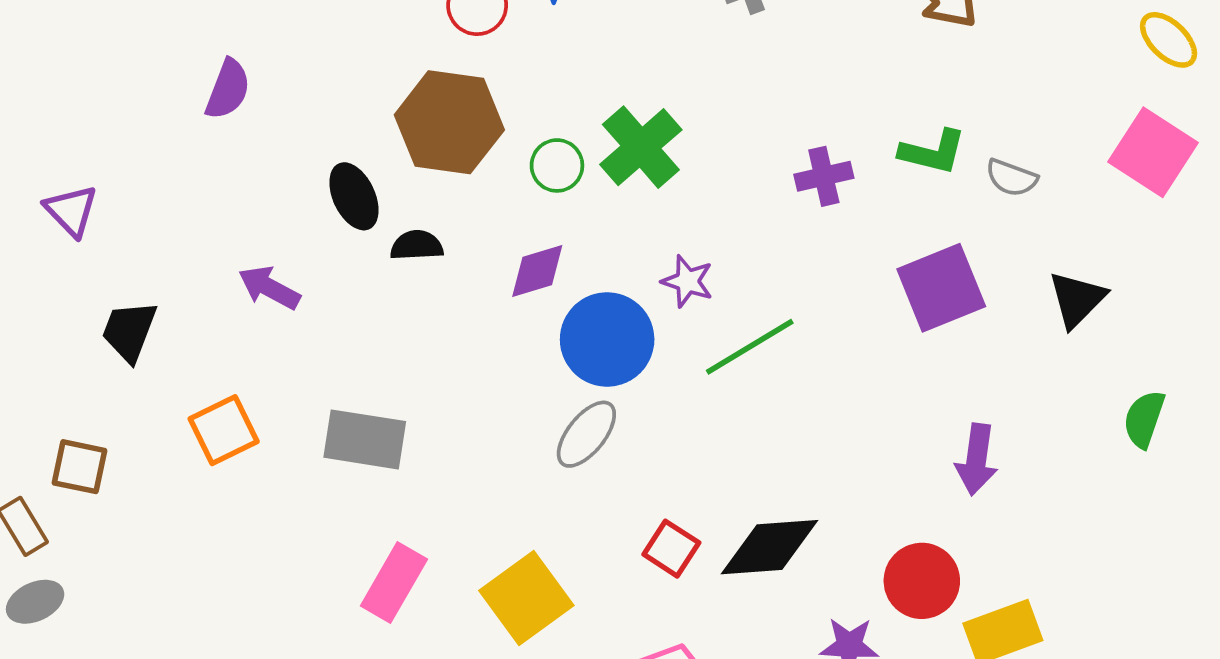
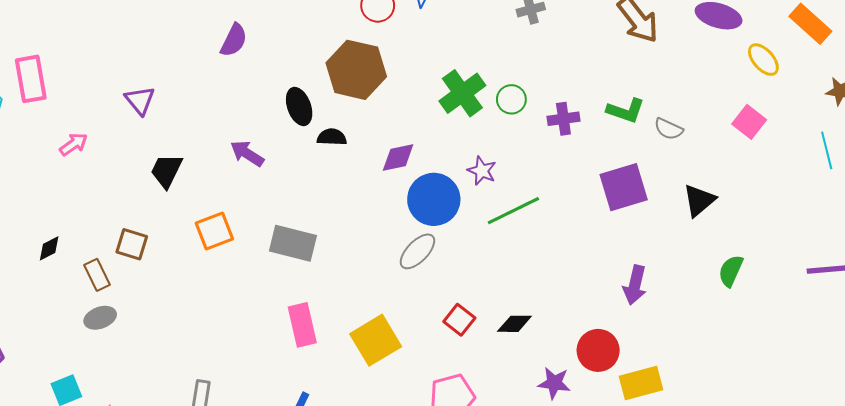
pink square: (1153, 152) -> (749, 122), size x0.7
green circle: (557, 165) -> (511, 99), moved
black diamond: (769, 547) -> (514, 324), size x0.6
pink rectangle: (394, 582) -> (302, 325), turned -48

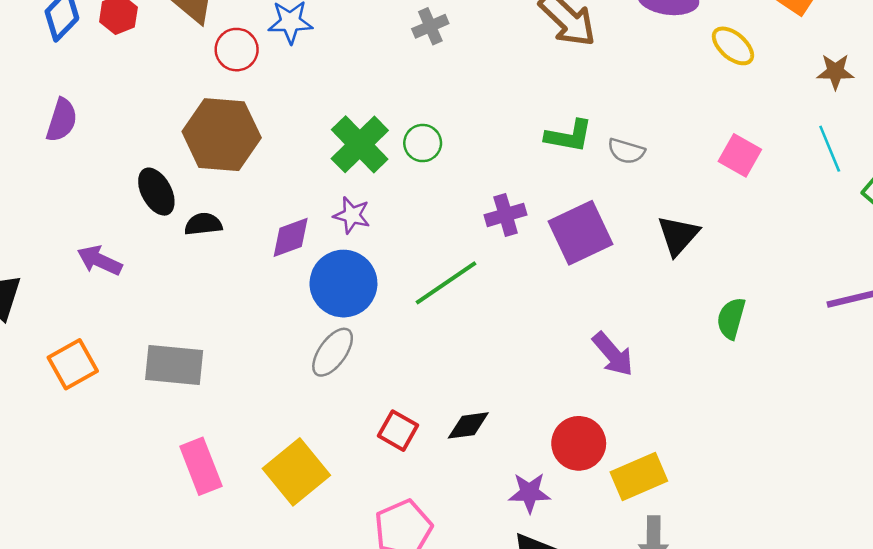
purple cross: (563, 119) -> (506, 215), moved
pink square: (749, 122) -> (740, 155), moved
purple star: (482, 171) -> (352, 215), moved
purple arrow: (635, 285) -> (613, 354), turned -45

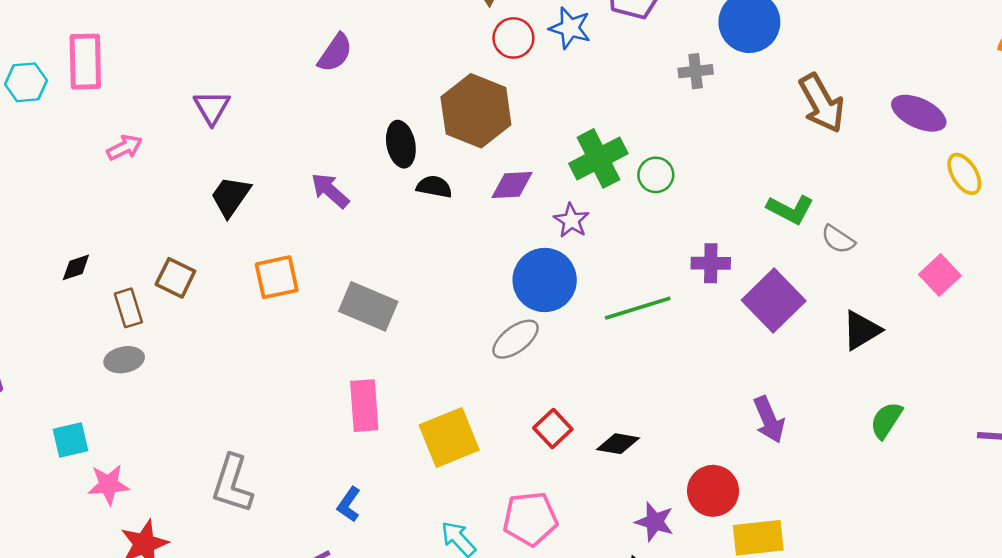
purple square: (580, 233) -> (774, 300), turned -36
purple diamond: (291, 237) -> (512, 185), moved

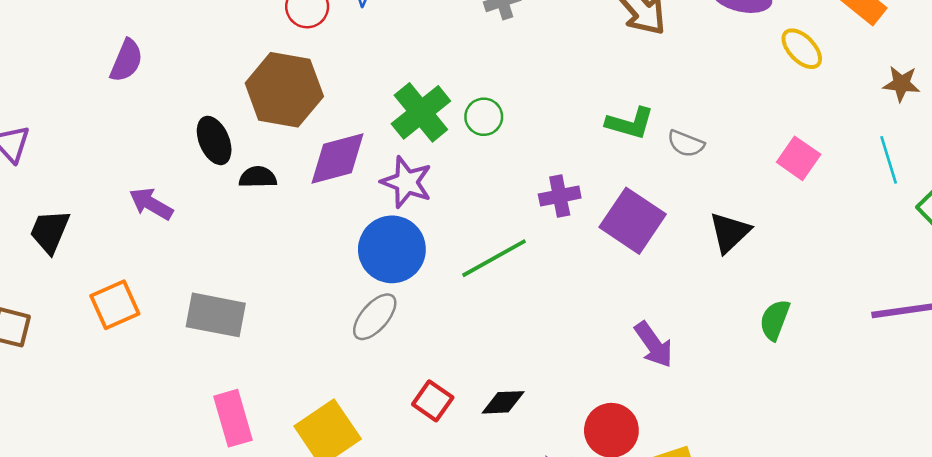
purple diamond: (512, 185) -> (338, 159), size x1.4
purple star: (571, 220) -> (407, 182), size x1.4

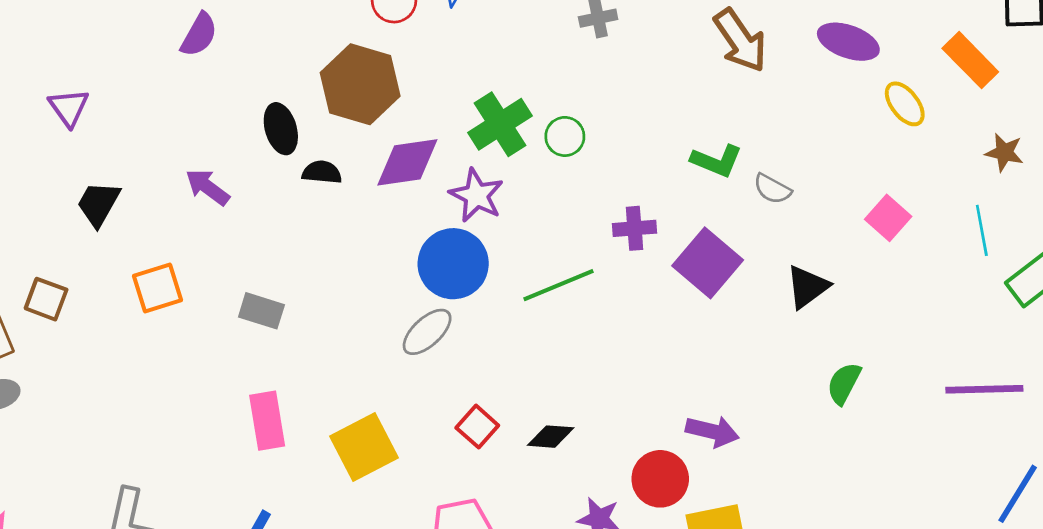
gray rectangle: (216, 315) -> (261, 311), size x0.7
purple arrow: (654, 345) -> (712, 431), moved, turned -48

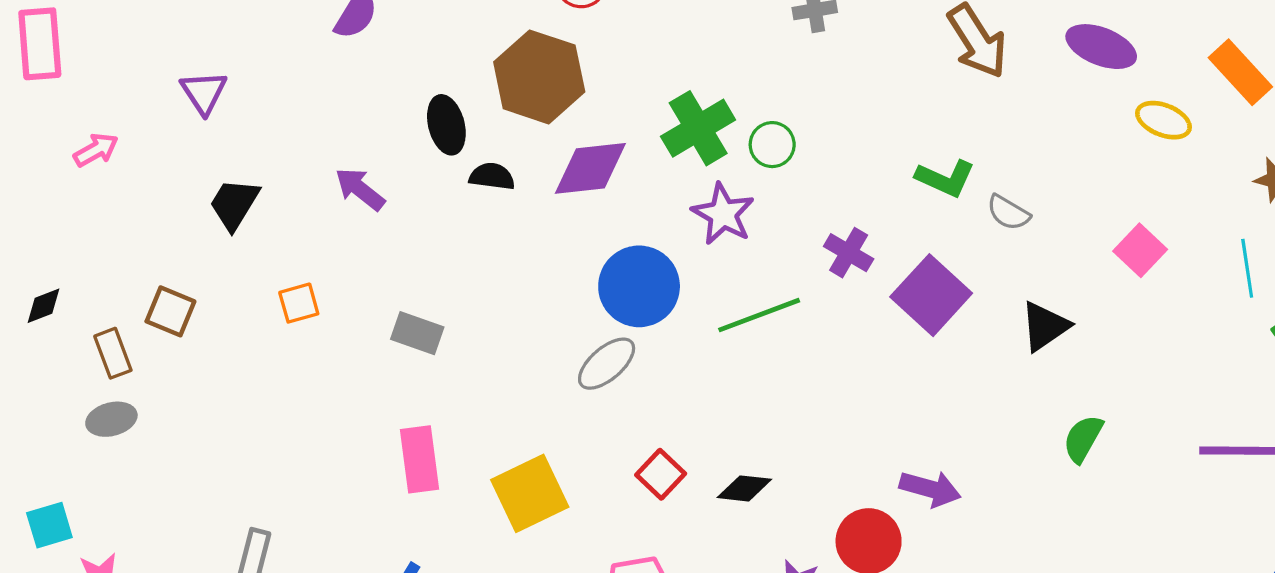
yellow ellipse: (905, 104) -> (1164, 120), turned -33
purple star: (476, 195) -> (723, 214), moved
purple cross: (634, 228) -> (849, 253), turned 33
orange square: (158, 288) -> (299, 303), size x0.7

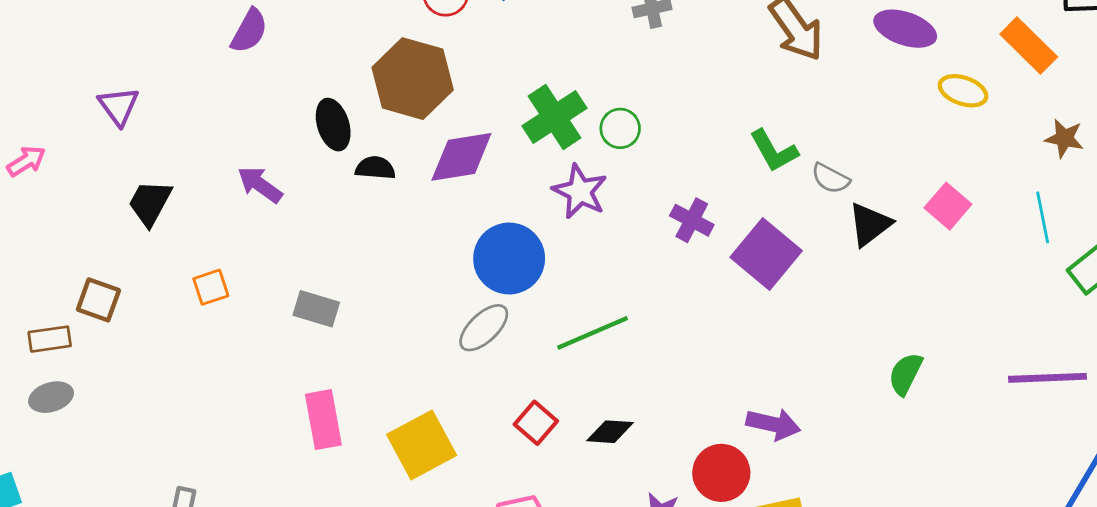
green L-shape: (945, 178) -> (774, 151), turned 39
green line: (759, 315) -> (593, 333), moved
black triangle: (1045, 326) -> (870, 224), moved
brown rectangle: (113, 353) -> (50, 339), turned -75

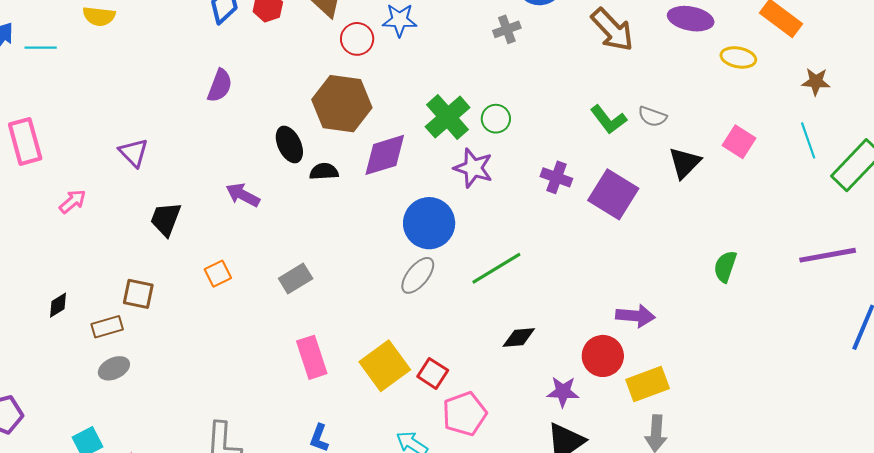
gray semicircle: (830, 178) -> (652, 116), moved
gray rectangle: (316, 309) -> (296, 278), turned -40
red square: (536, 423) -> (433, 373), moved

